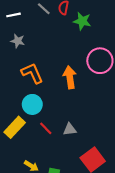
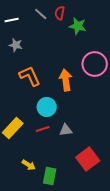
cyan circle: (32, 104) -> (47, 107), moved
red line: (46, 128) -> (43, 129), turned -64

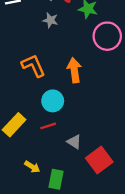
gray star: (16, 45) -> (50, 20), moved
pink circle: (95, 64) -> (107, 36), moved
gray triangle: (66, 130) -> (74, 142), moved, turned 40

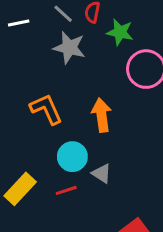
gray star: (50, 20) -> (69, 48), size x1.5
gray triangle: (74, 142) -> (102, 174), moved

